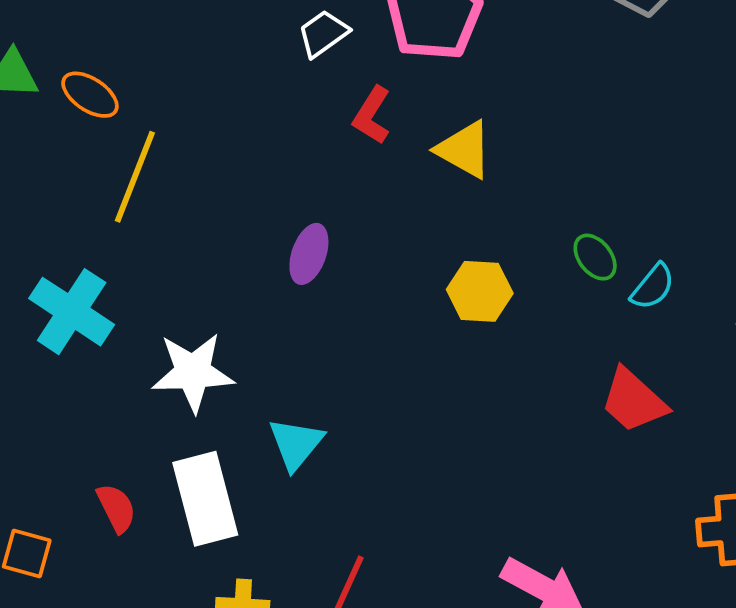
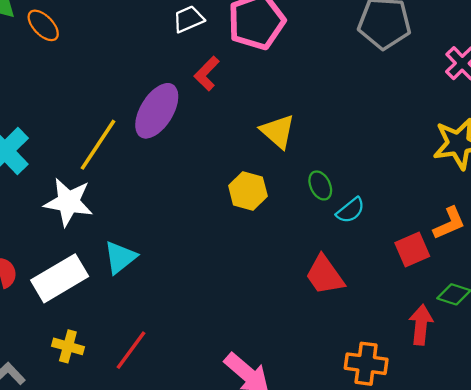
yellow triangle: (464, 150) -> (278, 131), moved
yellow line: (135, 177) -> (98, 145), moved
purple ellipse: (309, 254) -> (157, 111), moved, size x1.6
white rectangle: (205, 499) -> (60, 278), turned 62

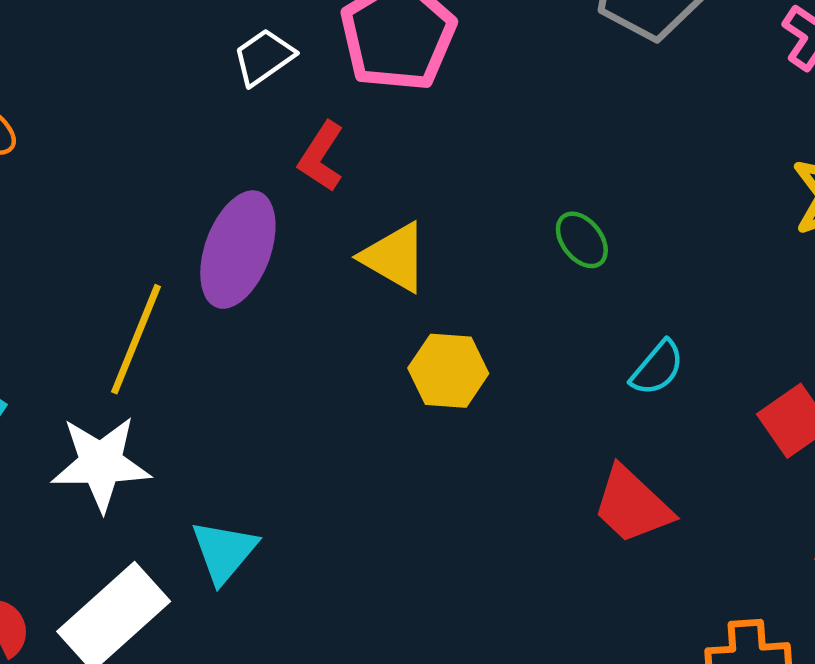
yellow triangle: (278, 131) -> (395, 257), moved
green ellipse: (320, 185) -> (582, 240), moved

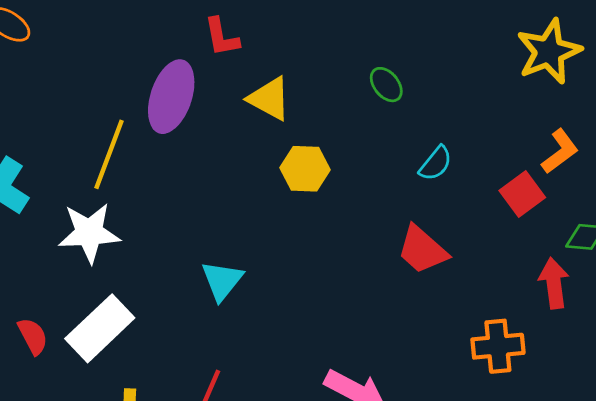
red L-shape: (321, 157) -> (222, 37), turned -42
cyan triangle: (224, 551) -> (222, 281), moved

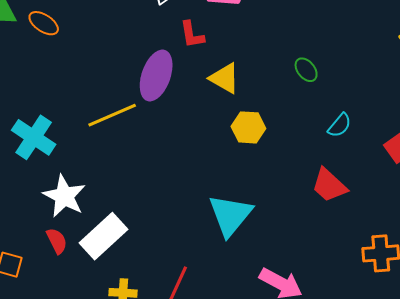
yellow line: (109, 154) -> (112, 115), turned 45
white star: (89, 233) -> (64, 196), moved, turned 30
cyan triangle: (222, 281) -> (230, 215), moved, size x1.5

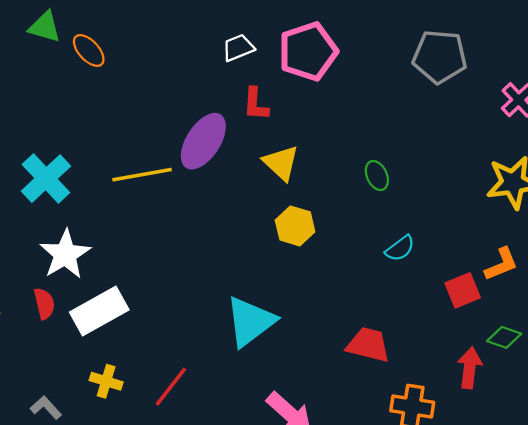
red trapezoid: (329, 185) -> (368, 345), moved, turned 138

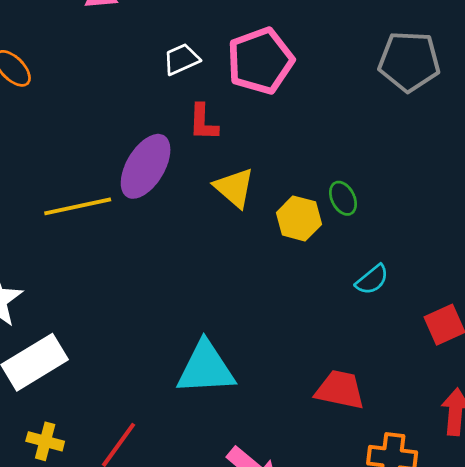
yellow hexagon: (295, 226) -> (299, 218), moved
cyan triangle: (250, 321) -> (206, 368), turned 36

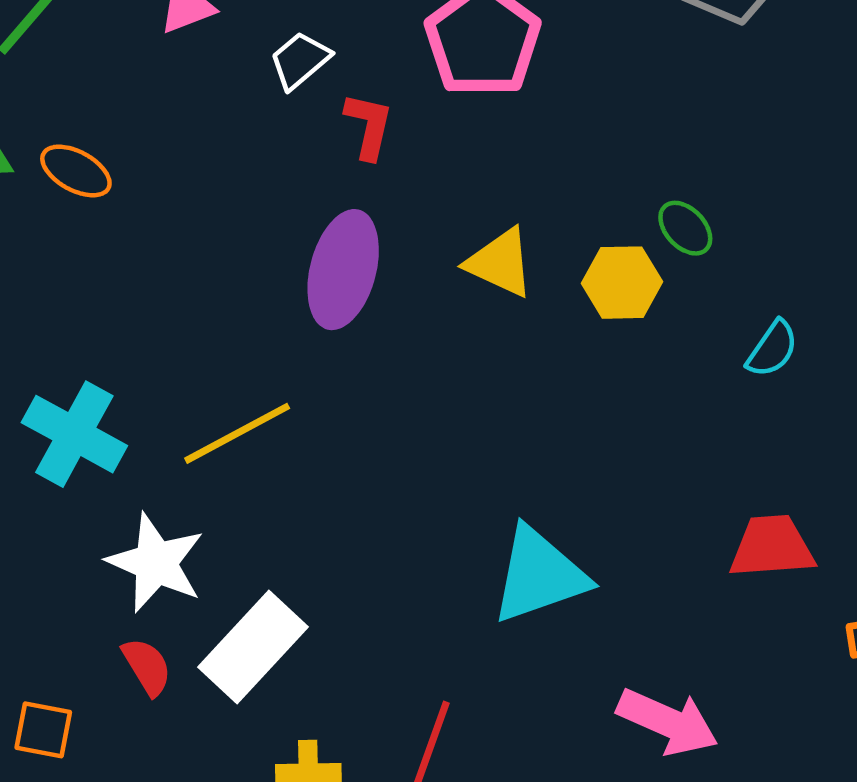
white trapezoid: (181, 59) -> (300, 60), moved
red L-shape: (203, 122) -> (369, 126), moved, turned -153
yellow line: (78, 206) -> (237, 433), moved

